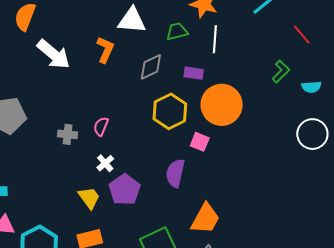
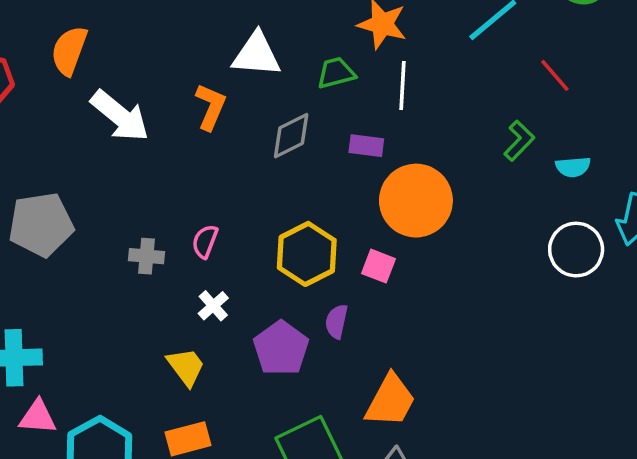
yellow hexagon: (170, 111) -> (307, 254), moved
purple semicircle: (175, 173) -> (337, 321), size x0.7
purple pentagon: (125, 190) -> (281, 348), moved

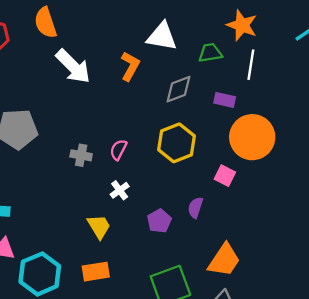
orange semicircle: (69, 51) -> (46, 23), turned -44
yellow hexagon: (307, 254) -> (177, 143), moved
purple pentagon: (281, 348) -> (159, 221), size x0.7

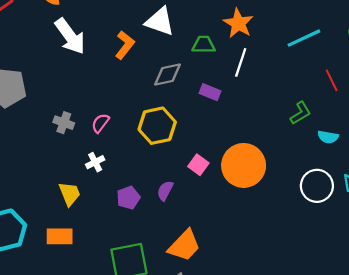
orange circle: (252, 137) -> (244, 165), moved

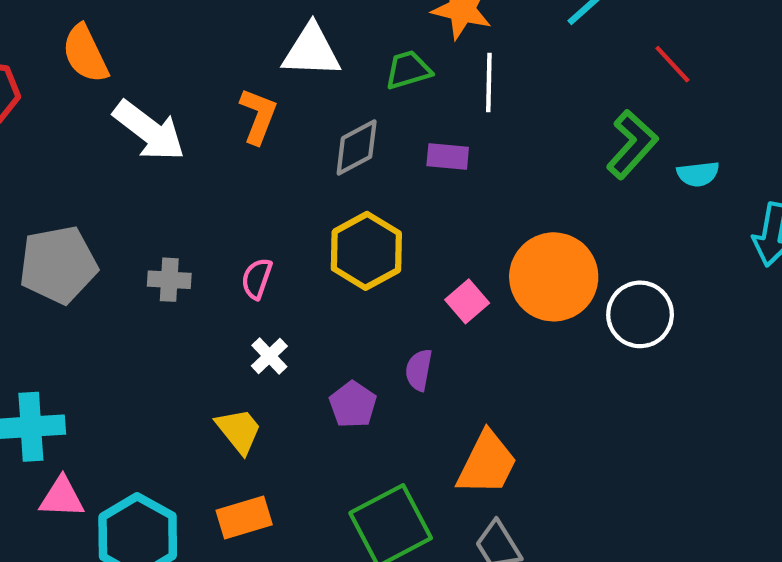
green L-shape: (301, 113) -> (632, 144), size x1.4
gray cross: (64, 123) -> (169, 280), moved
pink square: (198, 165) -> (467, 301), turned 30
white circle: (317, 186) -> (640, 314), moved

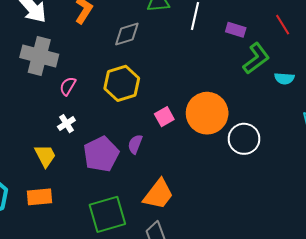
purple rectangle: (448, 157) -> (236, 30), moved
gray cross: (169, 280) -> (39, 56), moved, size x1.8
purple pentagon: (353, 405) -> (101, 154), size x1.6

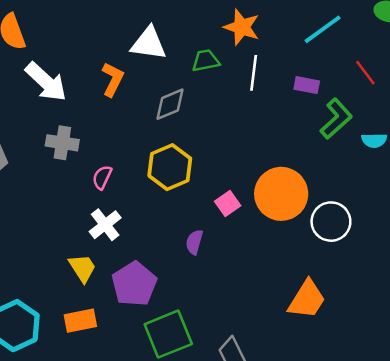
gray cross: (39, 56) -> (62, 143), size x0.7
white cross: (66, 124) -> (105, 225), size x1.4
purple pentagon: (101, 154) -> (134, 284), moved
orange trapezoid: (158, 194) -> (307, 299), moved

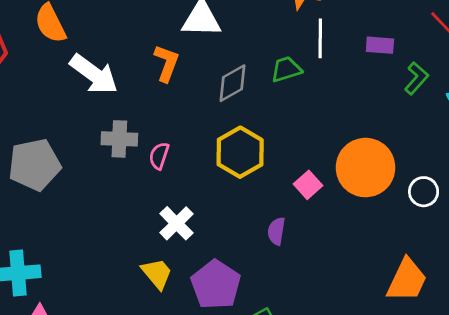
green trapezoid: (206, 61) -> (286, 69), moved
green L-shape: (336, 119) -> (416, 78), size x0.7
pink semicircle: (102, 177) -> (159, 156), moved
white circle: (331, 222) -> (424, 192), size x0.7

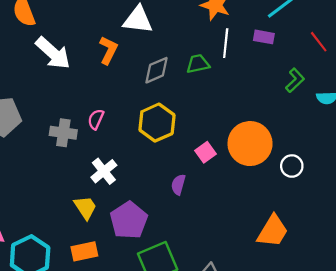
purple rectangle: (380, 45) -> (264, 37), moved
gray cross: (119, 139) -> (63, 133), moved

